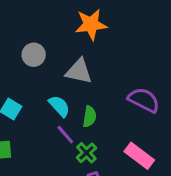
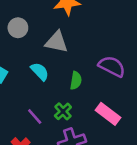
green semicircle: (89, 117) -> (76, 81), moved
purple line: (65, 135) -> (35, 117), moved

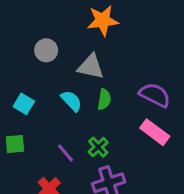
green semicircle: (76, 81) -> (104, 99), moved
pink rectangle: (108, 114) -> (155, 132), moved

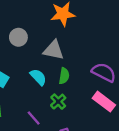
green cross: (98, 147) -> (58, 102), moved

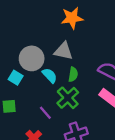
gray circle: (18, 37) -> (32, 58), moved, size x1.5
green cross: (58, 102) -> (68, 98), size x1.5

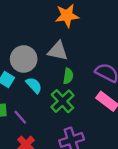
cyan semicircle: (50, 75) -> (34, 85), moved
purple line: (45, 113) -> (20, 117), moved

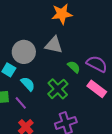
green semicircle: (68, 76) -> (74, 67), moved, turned -56
cyan semicircle: (34, 85) -> (28, 84), moved

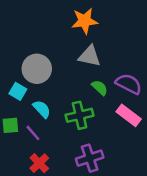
gray triangle: (54, 45) -> (90, 56), moved
green cross: (58, 89) -> (80, 115), turned 30

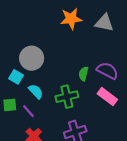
gray triangle: (90, 56) -> (104, 23), moved
green semicircle: (100, 88) -> (84, 74), turned -120

